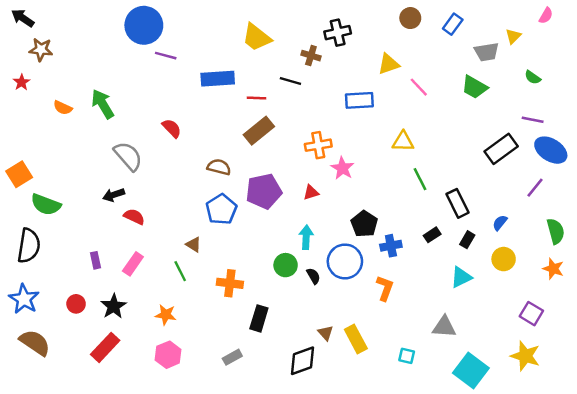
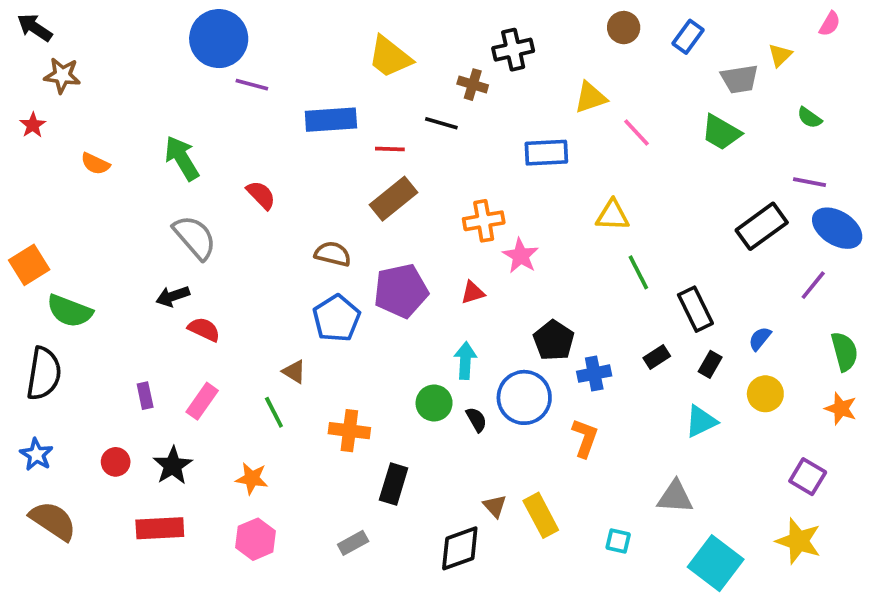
green arrow: (103, 104) -> (182, 158), moved
blue star: (24, 299) -> (36, 455), size x0.7
red rectangle: (105, 347) -> (160, 528), turned 44

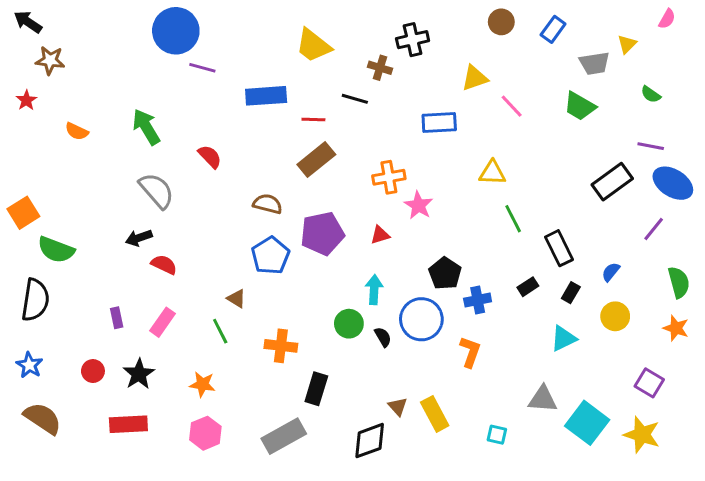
gray rectangle: (353, 543) -> (284, 436), size x1.8
cyan square: (716, 563) -> (587, 423), moved

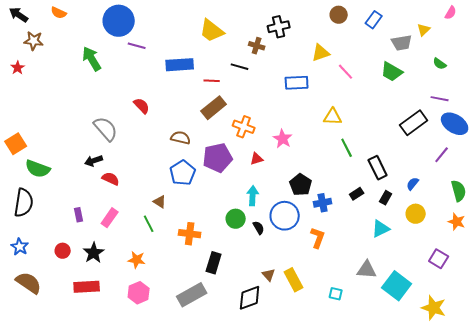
green arrow: (146, 127) -> (92, 59), moved
orange semicircle: (77, 131) -> (59, 13), moved
orange cross: (389, 177) -> (244, 127), moved, turned 30
yellow star: (642, 435) -> (434, 308), moved

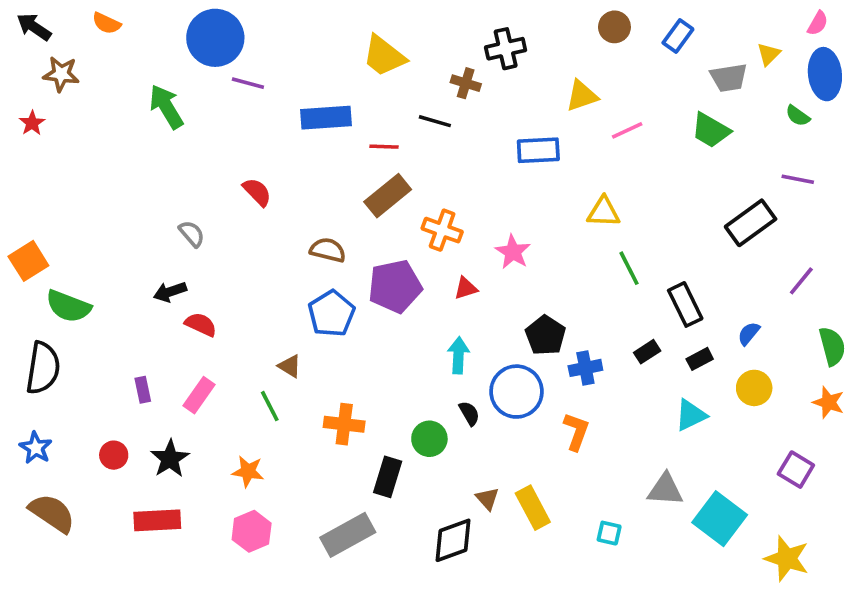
pink line: (346, 72) -> (627, 130), turned -72
blue ellipse: (455, 124) -> (825, 74), moved, turned 52
gray semicircle: (106, 129) -> (192, 234), size x0.6
black rectangle: (386, 198) -> (700, 359), turned 32
green circle: (236, 219) -> (429, 439), moved

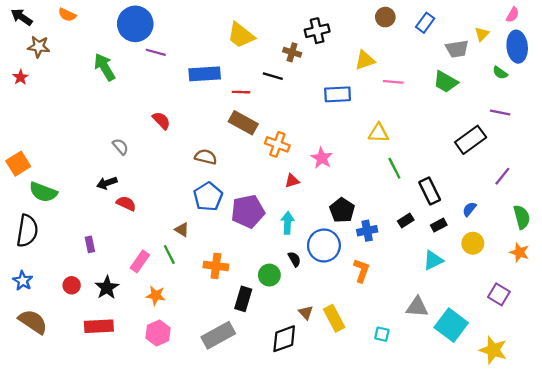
pink line: (627, 130) -> (393, 82), turned 30
brown rectangle: (388, 196) -> (243, 123), turned 68
purple pentagon: (395, 286) -> (248, 211), moved
pink rectangle: (199, 395) -> (140, 261), moved

